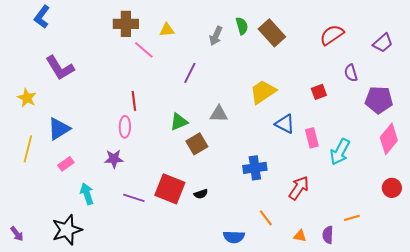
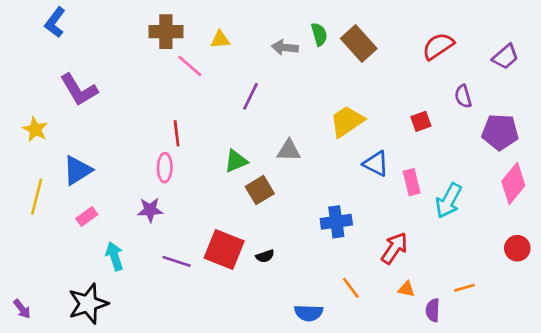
gray arrow: (216, 36) -> (285, 47), turned 72
orange triangle: (300, 236) -> (406, 289), moved

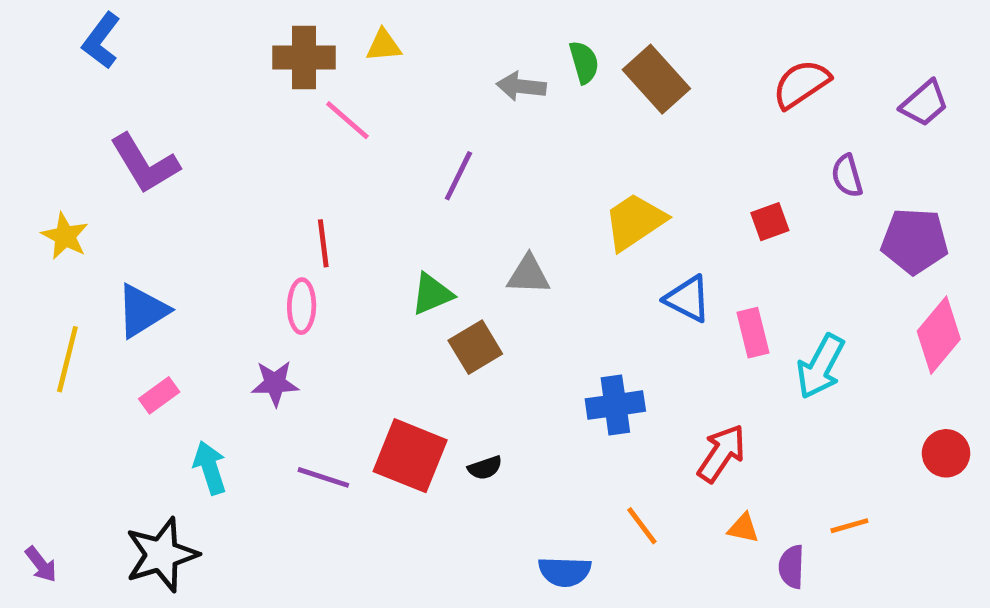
yellow triangle: (220, 40) -> (384, 45), moved

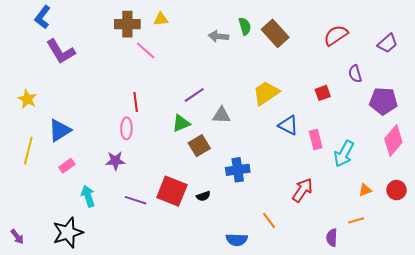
purple L-shape: (145, 164) -> (61, 51), moved
purple line: (458, 176) -> (194, 95), moved, turned 30
blue cross: (615, 405) -> (238, 170), moved
orange triangle: (743, 528) -> (365, 190), moved, turned -32

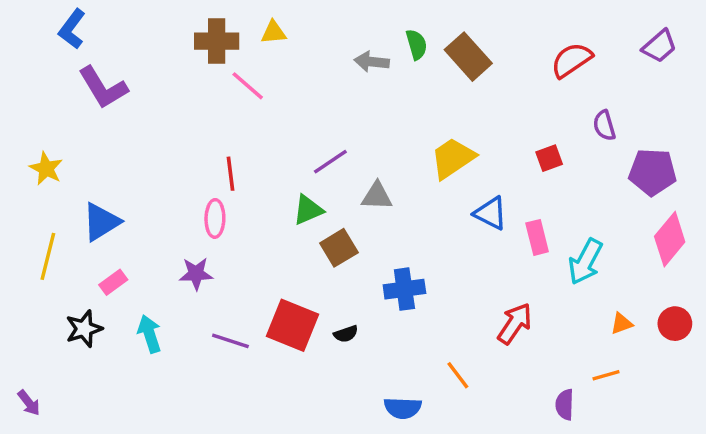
purple trapezoid: (387, 43) -> (659, 46), moved
black star: (68, 233) -> (84, 329), moved, size x0.7

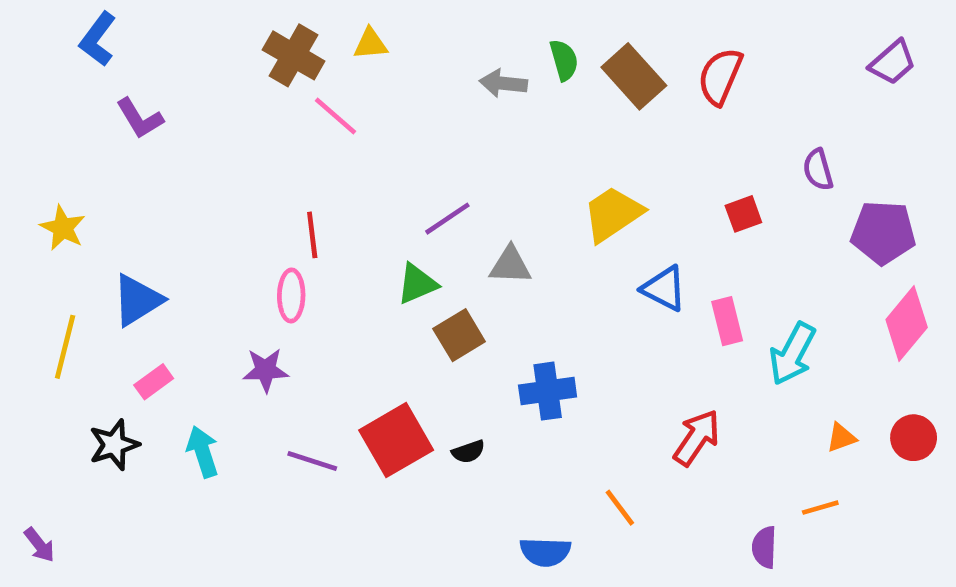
brown cross: (217, 41) -> (294, 55), turned 30
red semicircle: (572, 60) -> (720, 76), moved, turned -33
purple L-shape: (103, 88) -> (140, 118), size x0.7
red square: (292, 325) -> (396, 440), turned 38

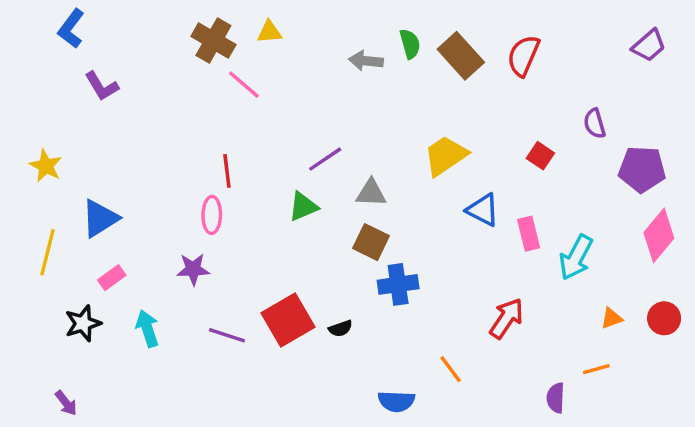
red square: (743, 214) -> (540, 156), turned -36
brown square: (459, 335) -> (371, 242), moved, turned -33
purple arrow: (39, 545) -> (66, 403), moved

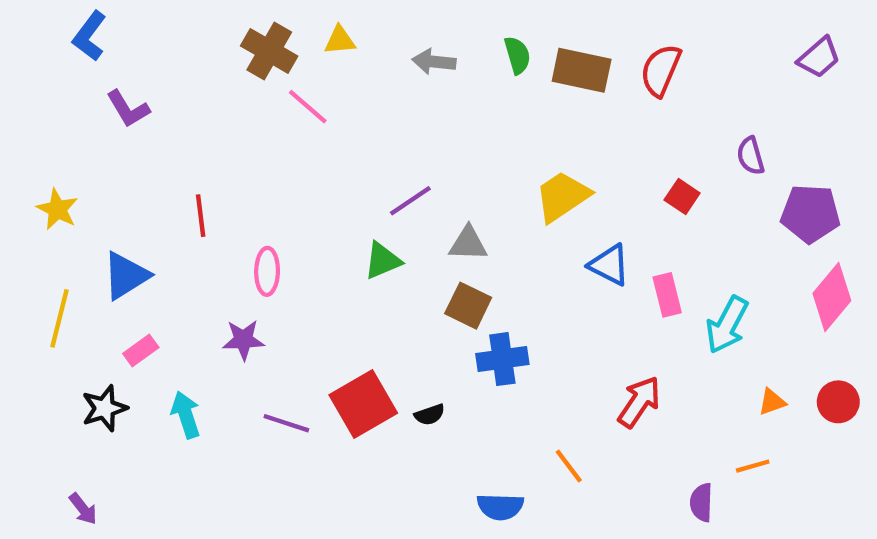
brown rectangle: (461, 56) -> (582, 70), turned -36
gray arrow: (366, 61) -> (434, 62), moved
red line: (227, 171) -> (201, 216), moved

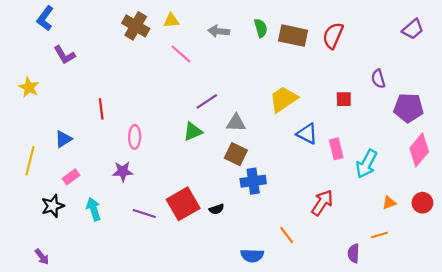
pink line: (308, 107) -> (181, 54), moved
red square: (682, 196) -> (344, 99), turned -35
yellow star: (57, 209) -> (29, 87), moved
blue triangle: (126, 276) -> (63, 139), size x0.7

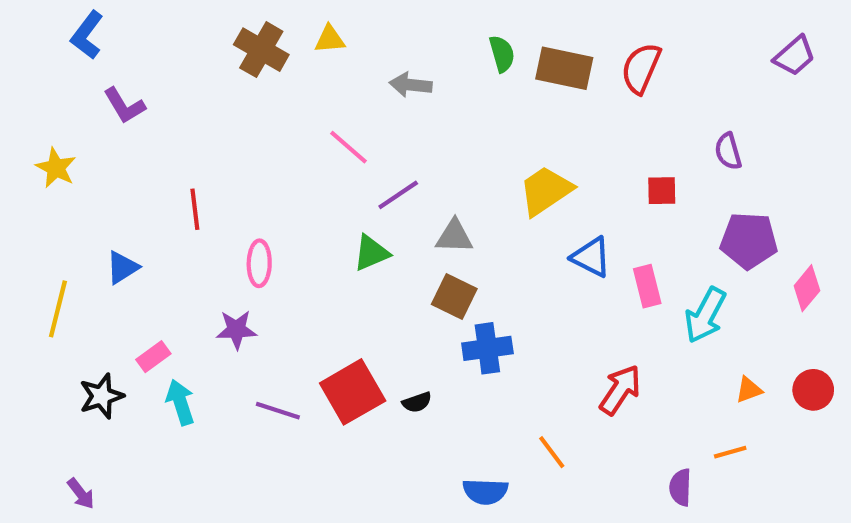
gray arrow: (219, 31) -> (411, 85), moved
pink line: (181, 54) -> (348, 147), moved
purple pentagon: (408, 108) -> (749, 240), moved
pink diamond: (419, 150) -> (807, 288), size x0.7
pink rectangle: (71, 177) -> (153, 357), moved

